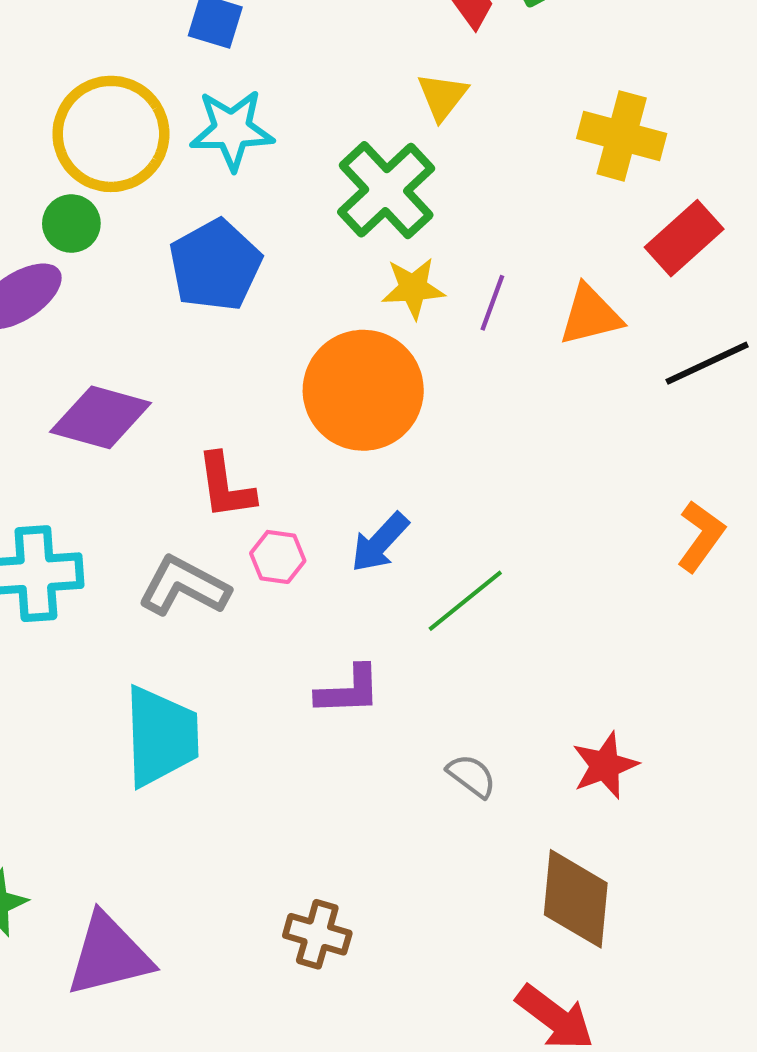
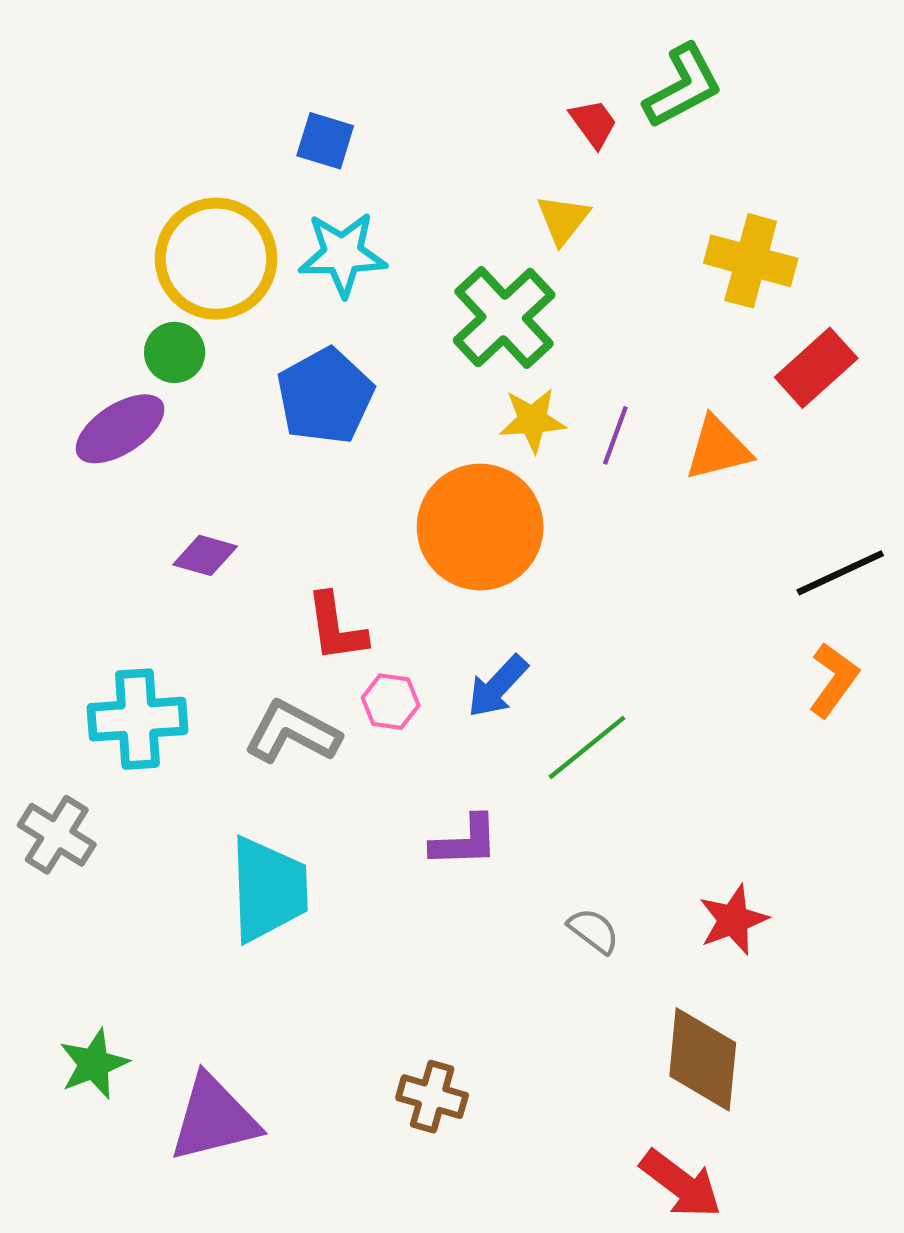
black line: (707, 363) -> (840, 573), moved
purple diamond: (101, 417) -> (205, 555), size x0.6

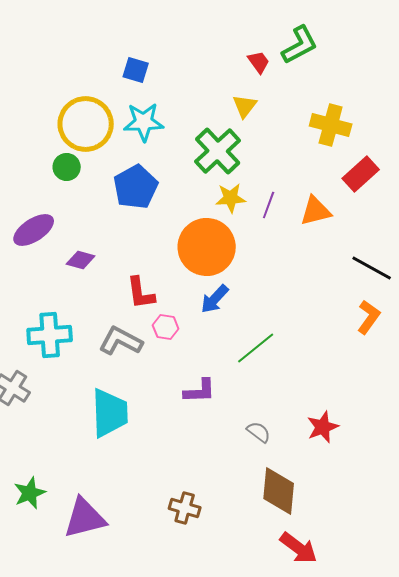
purple ellipse: (120, 429) -> (34, 230), moved
black line: (840, 573) -> (372, 268), turned 54
blue arrow: (498, 686) -> (215, 299), moved
brown diamond: (703, 1059) -> (279, 491), moved

